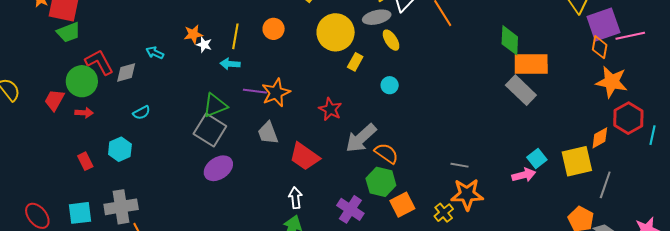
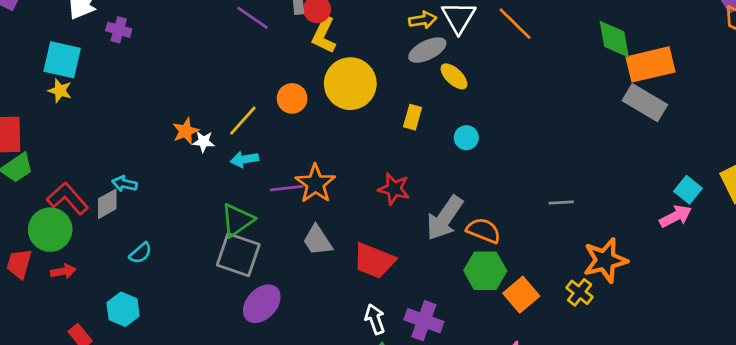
yellow circle: (336, 32) -> (350, 84), moved
yellow line: (235, 36) -> (243, 121), turned 45
cyan arrow: (155, 53) -> (125, 184), moved
gray line: (459, 165) -> (561, 202), moved
purple cross: (350, 209) -> (424, 321), moved

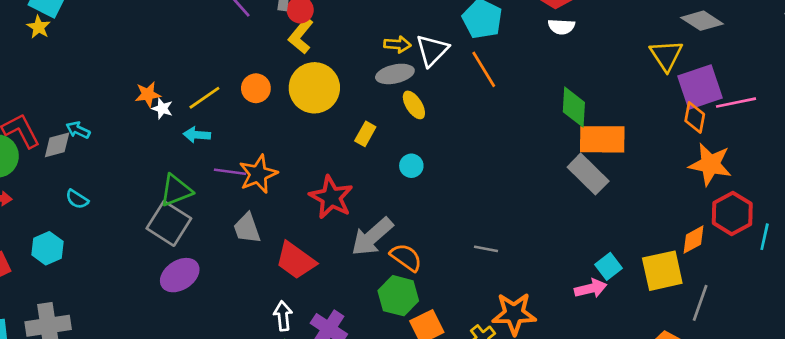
red star: (394, 189) -> (331, 197), size x1.4
cyan semicircle: (141, 253) -> (77, 199), turned 60

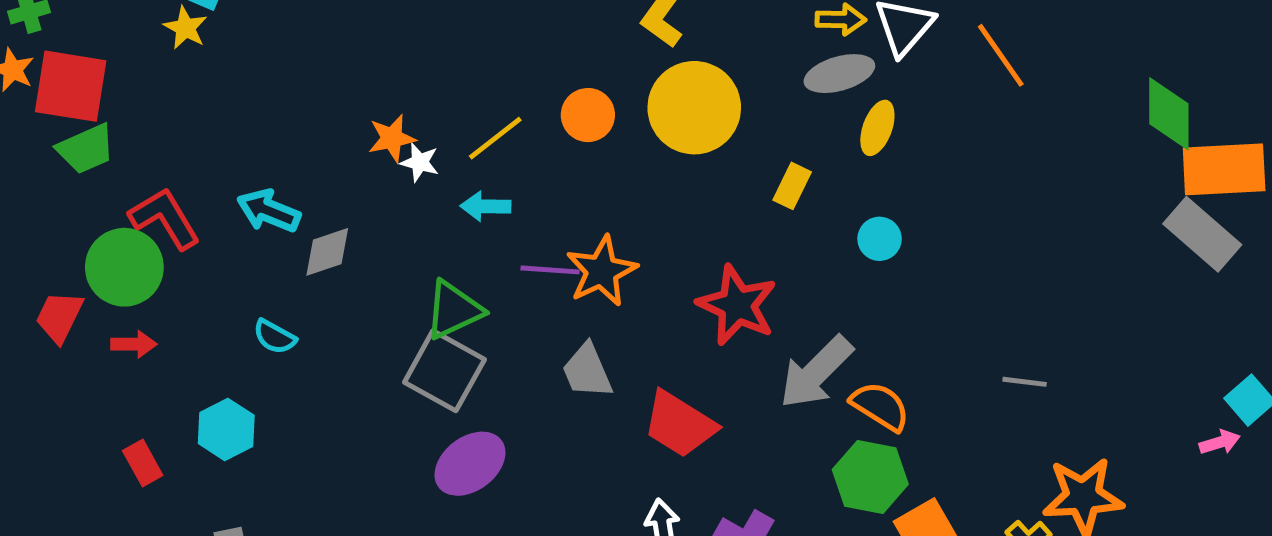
yellow ellipse: (414, 105) -> (877, 128), turned 56
cyan arrow: (78, 130) -> (269, 211), size x1.4
gray diamond: (57, 145) -> (327, 252), moved
pink arrow: (591, 288) -> (1220, 442), size x0.7

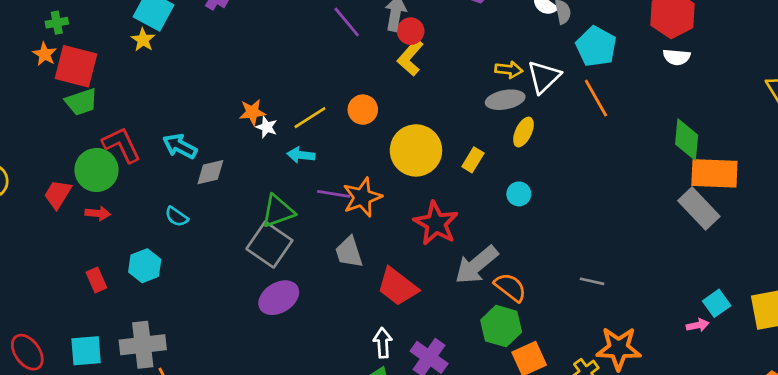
yellow circle: (694, 108) -> (416, 150), moved

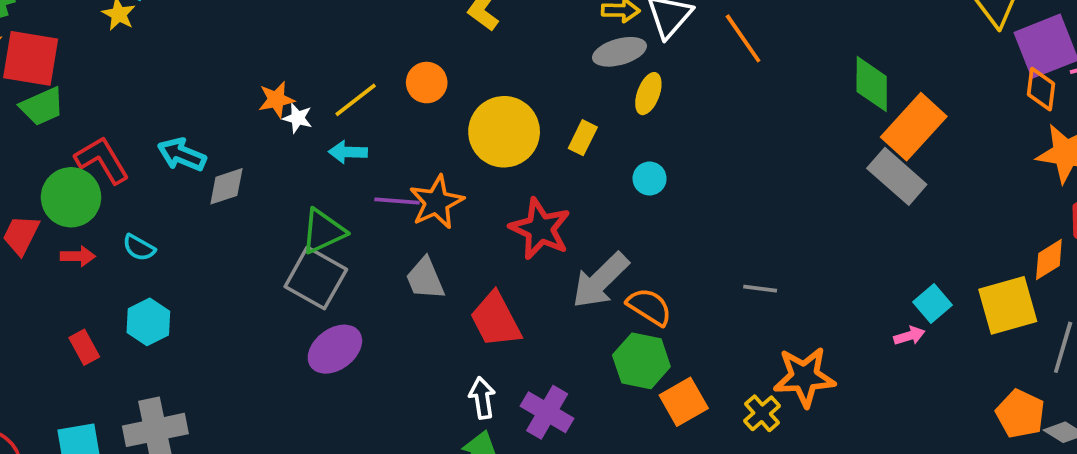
orange rectangle: (714, 173) -> (914, 127), turned -45
cyan semicircle: (177, 217) -> (139, 248), moved
red trapezoid: (398, 287) -> (496, 320), turned 30

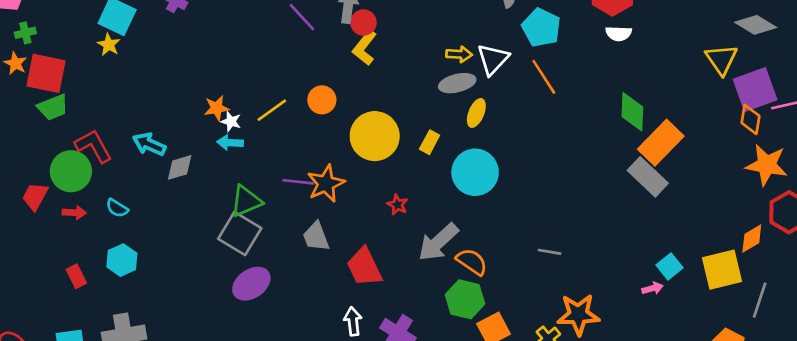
cyan arrow: (348, 152) -> (230, 143), moved
cyan circle: (650, 179) -> (475, 172), size x2.0
red star: (540, 229) -> (398, 205), size x0.5

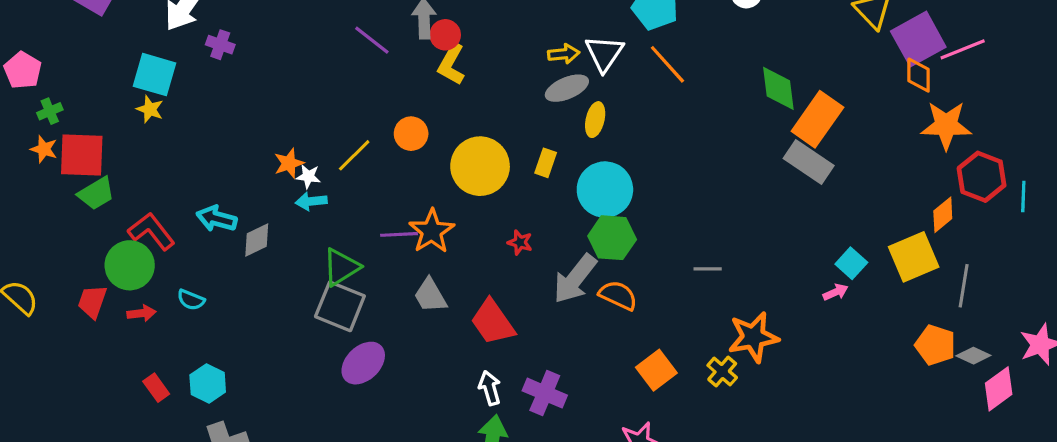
cyan hexagon: (122, 260) -> (208, 383), moved
green hexagon: (465, 299) -> (612, 238), moved

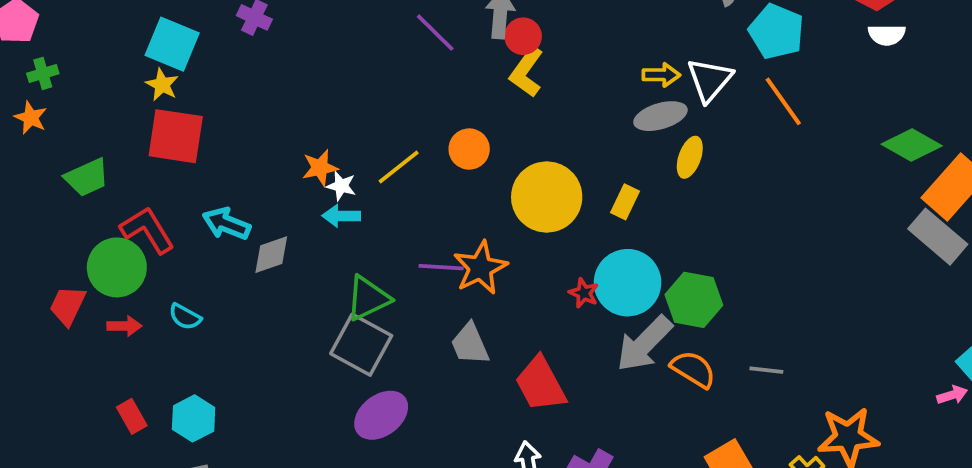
green diamond: (778, 88) -> (912, 145), turned -60
red square: (82, 155) -> (176, 136), moved
cyan circle: (605, 190) -> (628, 283), moved
gray line: (708, 269) -> (766, 370), moved

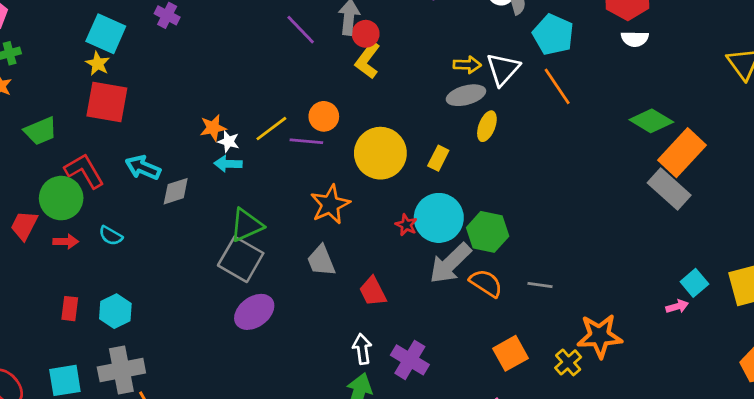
purple line: (441, 267) -> (306, 141), moved
red trapezoid: (541, 384) -> (373, 291), size x0.7
red rectangle: (132, 416) -> (70, 309), turned 35

